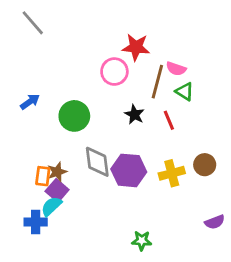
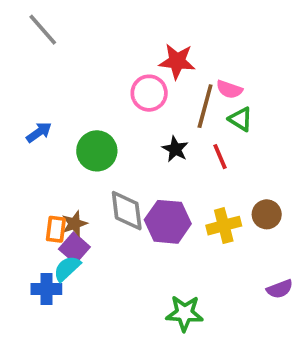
green star: (142, 241) -> (185, 313), size x1.4

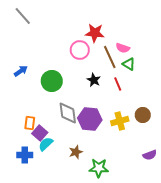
brown line: (205, 106) -> (110, 57), turned -40
brown star: (74, 224) -> (76, 152), moved
cyan semicircle: (67, 268) -> (46, 144), moved

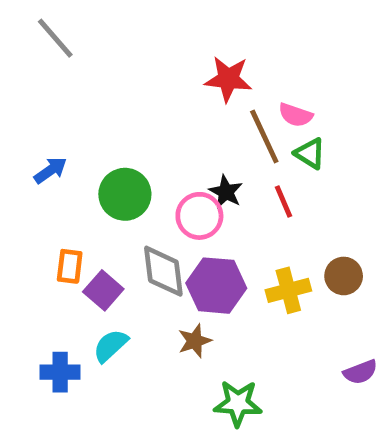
pink circle: (80, 50) -> (199, 216), moved
orange rectangle: (30, 123) -> (70, 266), moved
purple square: (40, 133) -> (103, 290), moved
brown star: (76, 152) -> (195, 341), moved

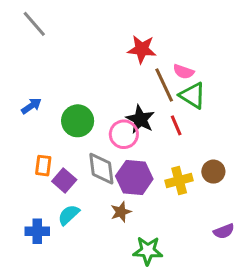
green triangle: (310, 153) -> (192, 95), size x1.4
black star: (226, 192) -> (140, 119), size x1.4

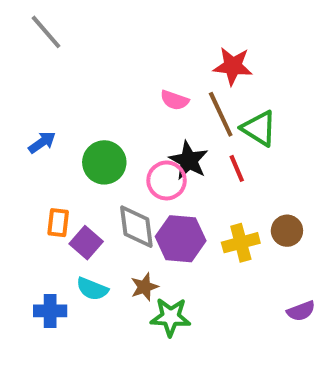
red star: (142, 49) -> (233, 66), moved
pink semicircle: (184, 72) -> (175, 100), moved
brown star: (121, 212) -> (144, 287), moved
cyan semicircle: (69, 215) -> (92, 289), turned -115
green star: (148, 251) -> (171, 317), moved

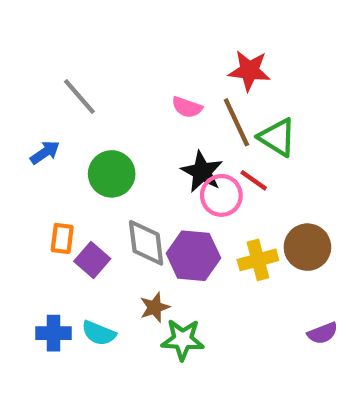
gray line: (46, 32) -> (79, 96), moved
red line: (237, 168) -> (254, 180), turned -32
pink circle: (167, 180) -> (221, 195), moved
brown circle: (287, 231) -> (307, 247), size x1.4
cyan semicircle: (92, 289) -> (99, 333), moved

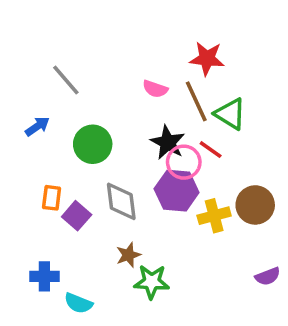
purple hexagon: (193, 256) -> (177, 191), moved
cyan semicircle: (99, 333) -> (78, 303), moved

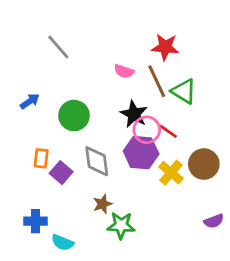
gray line: (66, 80) -> (58, 47), moved
red line: (211, 150) -> (168, 131), moved
yellow cross: (214, 216) -> (171, 173), turned -35

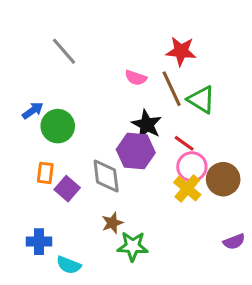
green circle: (74, 116) -> (58, 126), moved
pink circle: (147, 130) -> (192, 167), moved
purple hexagon: (141, 153) -> (136, 151), moved

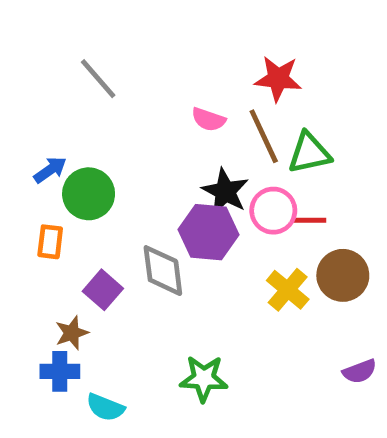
green triangle: (201, 100) -> (309, 153), turned -44
red line: (184, 143) -> (309, 220), moved, turned -35
pink circle: (192, 167) -> (273, 211), moved
orange rectangle: (45, 173) -> (50, 242), moved
brown star: (112, 223) -> (72, 333), moved

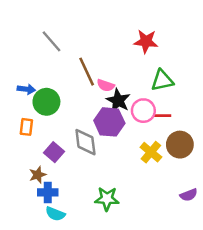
pink semicircle: (208, 119) -> (106, 85), moved
brown line: (264, 136) -> (87, 72), moved
blue arrow: (50, 170) -> (26, 89), turned 42
blue cross: (60, 371) -> (48, 192), moved

